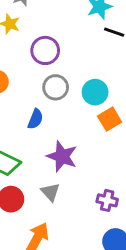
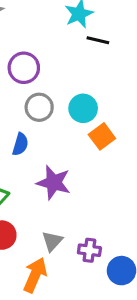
gray triangle: (50, 192) -> (52, 241), moved, turned 30
purple cross: (107, 200) -> (89, 250), moved

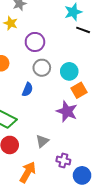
purple star: (54, 183) -> (67, 111), moved
gray triangle: (52, 241) -> (42, 141), moved

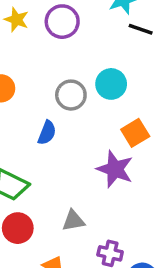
purple circle: (35, 42) -> (62, 22), moved
cyan circle: (69, 71) -> (111, 84), moved
gray triangle: (42, 141) -> (73, 221), turned 32

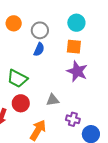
gray circle: (71, 95) -> (40, 30), moved
orange square: (135, 133) -> (74, 47), moved, turned 35

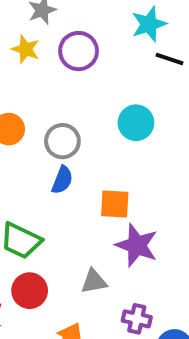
orange square: (74, 47) -> (115, 204), moved
purple star: (77, 71) -> (137, 245), moved

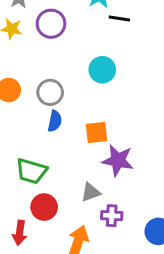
purple cross: (137, 319) -> (112, 216), moved

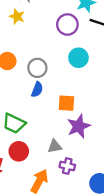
purple circle: (51, 24) -> (67, 25), moved
purple star: (118, 160) -> (79, 126), turned 30

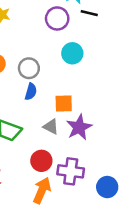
gray triangle: (55, 146) -> (51, 127), moved, turned 42
red circle: (19, 151) -> (41, 161), moved
purple cross: (67, 166) -> (71, 171), size x1.5

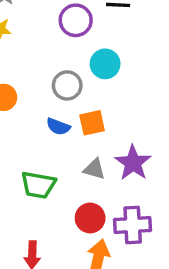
gray circle: (29, 68) -> (67, 85), moved
blue semicircle: (31, 92) -> (58, 127), turned 105
orange square: (64, 104) -> (92, 123), moved

